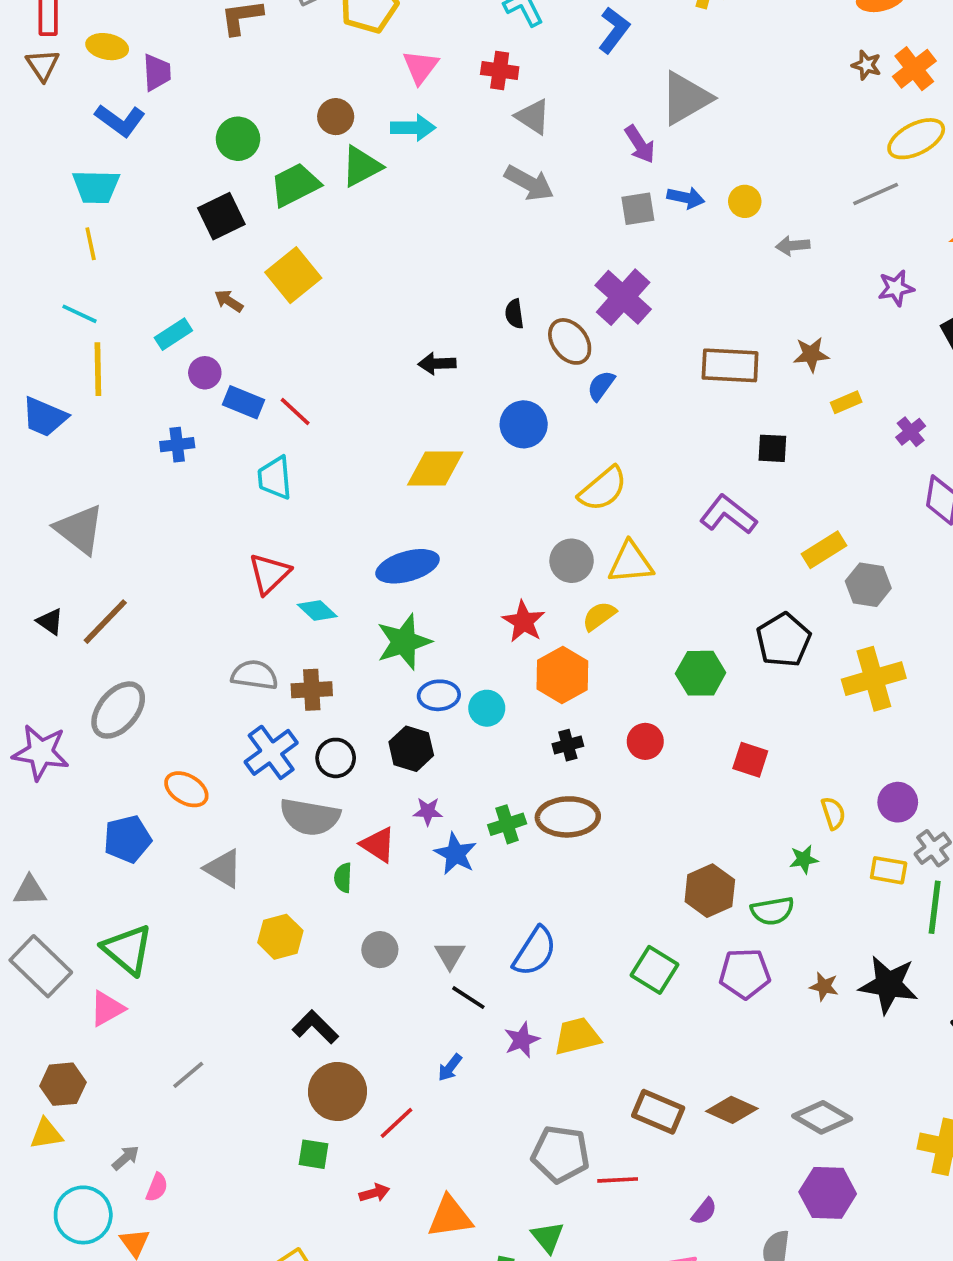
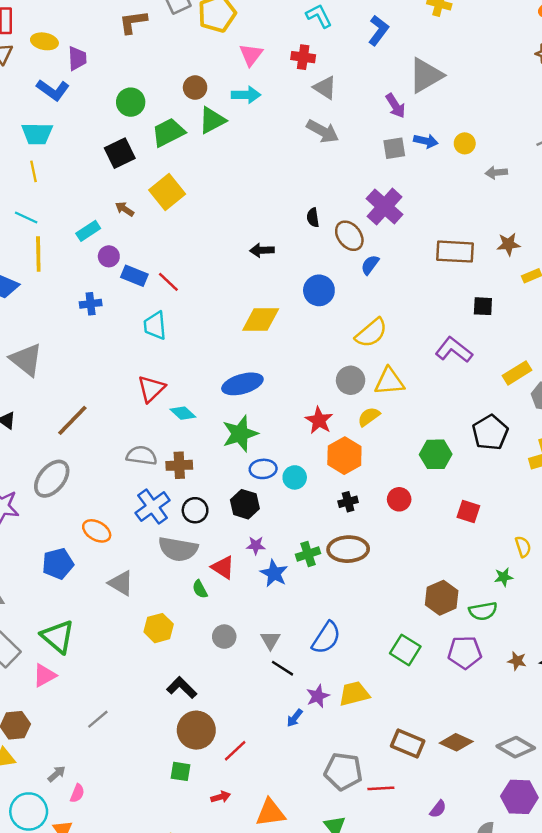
brown line: (105, 622) -> (72, 420), moved
green semicircle: (343, 878) -> (200, 589), turned -30
blue arrow: (450, 1068) -> (295, 718), moved

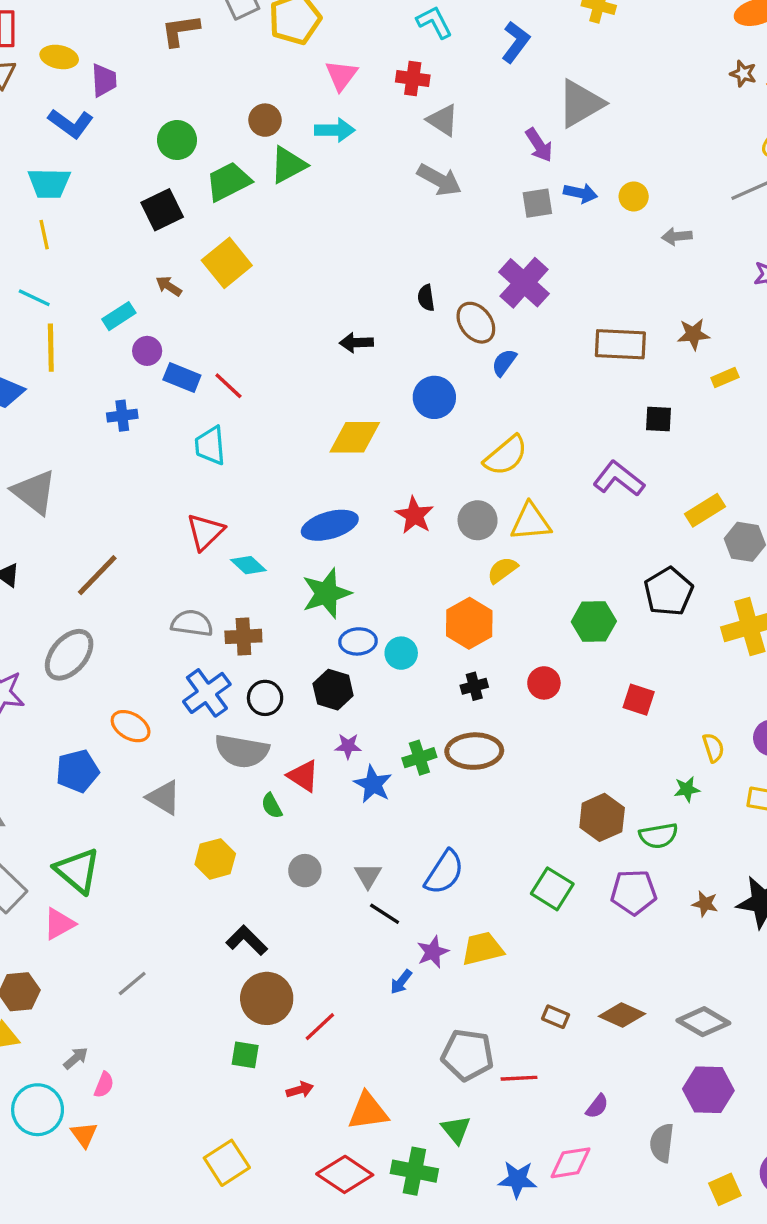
red star: (319, 420) -> (414, 515), moved
brown rectangle: (408, 743) -> (556, 1017), size x0.6

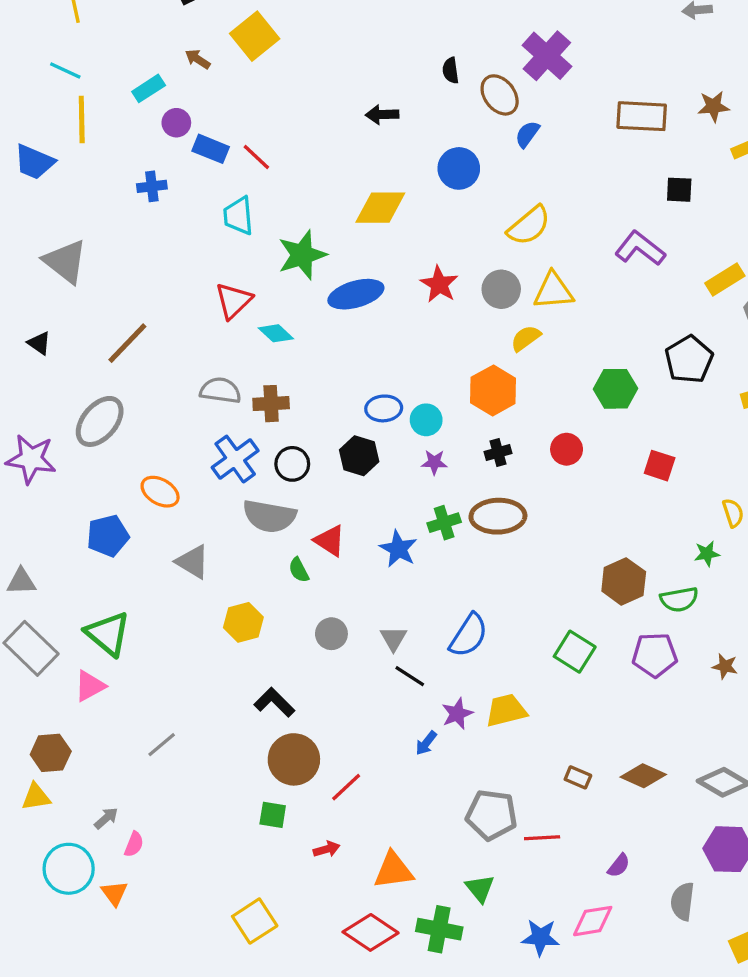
green star: (326, 593) -> (302, 255), moved
purple star: (348, 746) -> (434, 462), moved

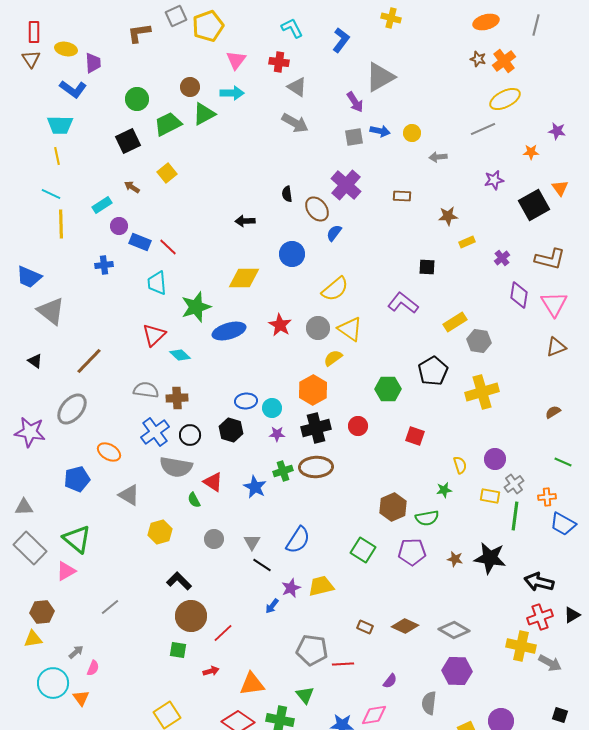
yellow square: (255, 36) -> (167, 173), size x0.7
brown rectangle: (642, 116) -> (402, 196), moved, size x0.6
blue trapezoid: (34, 162) -> (29, 277), moved
yellow triangle: (553, 291) -> (350, 329), turned 40
black cross: (498, 452) -> (316, 428), size x1.8

